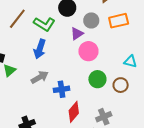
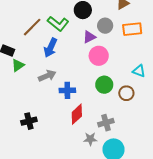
brown line: (17, 19) -> (32, 27), moved

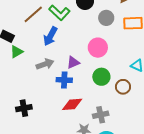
purple triangle: (89, 37) -> (73, 62), moved
red diamond: (77, 114) -> (72, 104), turned 35

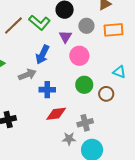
blue arrow: (50, 36) -> (42, 55), moved
purple triangle: (73, 62) -> (65, 37), moved, turned -32

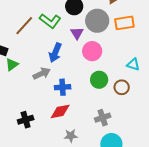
gray circle: (86, 26) -> (97, 21), size x1.5
red diamond: (56, 114) -> (60, 111), moved
gray star: (69, 139) -> (71, 136), moved

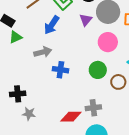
pink circle: (92, 51) -> (108, 42), moved
blue arrow: (55, 53) -> (52, 25), moved
red diamond: (60, 111) -> (71, 117), moved
gray star: (71, 136) -> (29, 114), moved

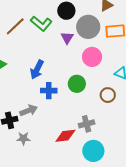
blue arrow: (52, 25) -> (37, 70), moved
gray arrow: (43, 52) -> (29, 110), moved
green circle: (98, 70) -> (77, 84), moved

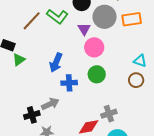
pink circle: (92, 57) -> (94, 47), moved
brown circle: (108, 95) -> (136, 80), moved

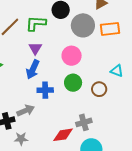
green L-shape: (57, 16) -> (36, 23), turned 145
purple triangle: (84, 29) -> (35, 48), moved
brown circle: (136, 80) -> (99, 89), moved

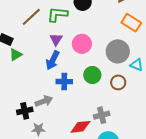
gray circle: (83, 25) -> (118, 51), moved
orange rectangle: (110, 29) -> (131, 23), turned 36
pink circle: (72, 56) -> (82, 44), moved

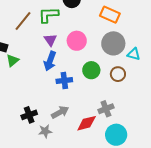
orange rectangle: (131, 23) -> (110, 15), moved
gray arrow: (44, 101) -> (60, 112), moved

